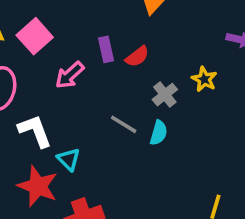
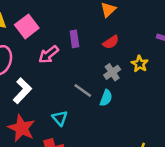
red semicircle: (137, 57) -> (111, 42), moved
white L-shape: (35, 131) -> (22, 91), turned 60
cyan triangle: (69, 159) -> (60, 118), moved

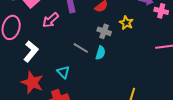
gray cross: (112, 72) -> (104, 31), turned -32

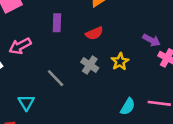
pink arrow: (51, 20) -> (20, 46), moved
cyan semicircle: (100, 53) -> (128, 107), moved

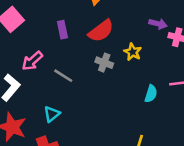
red semicircle: (94, 33) -> (101, 31), size x1.5
gray line: (56, 78) -> (63, 76), moved
cyan triangle: (26, 102) -> (52, 114), turned 36

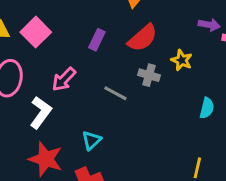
purple rectangle: (62, 30) -> (97, 40), turned 42
gray line: (63, 76) -> (115, 93), moved

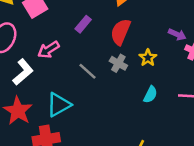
red semicircle: (143, 38) -> (121, 32), turned 140
cyan semicircle: (207, 108) -> (150, 95), moved
cyan triangle: (91, 140) -> (59, 105), size x1.5

